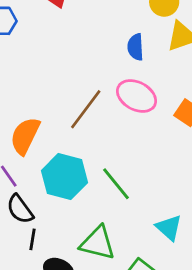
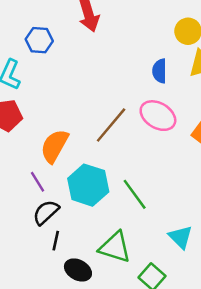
black semicircle: (20, 209) -> (46, 212), turned 80

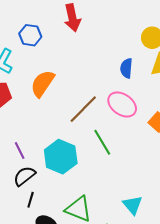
orange semicircle: (54, 146) -> (42, 84), moved
green line: (135, 194) -> (102, 142), moved

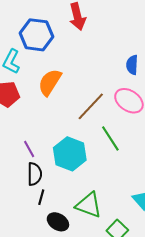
blue hexagon: (30, 35) -> (36, 35), size x1.5
black semicircle: (24, 176) -> (35, 174), turned 130

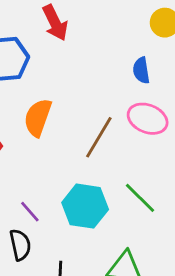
green line: (110, 138) -> (140, 198), moved
black semicircle: (35, 174) -> (20, 245), moved

